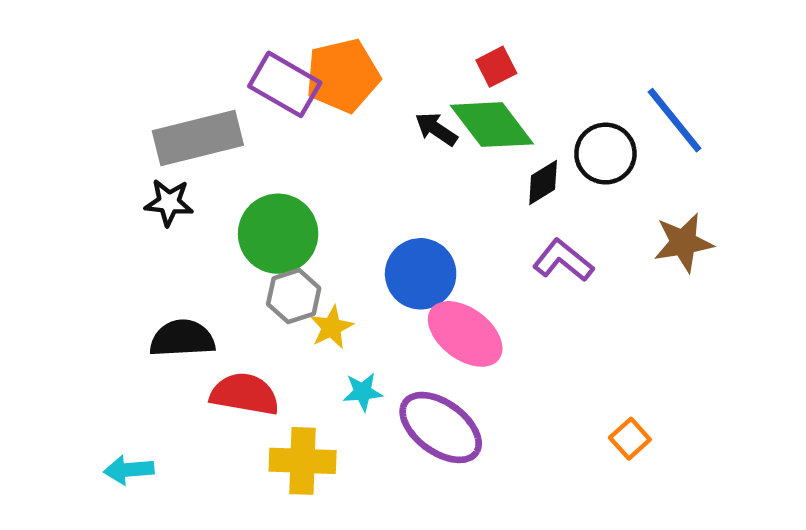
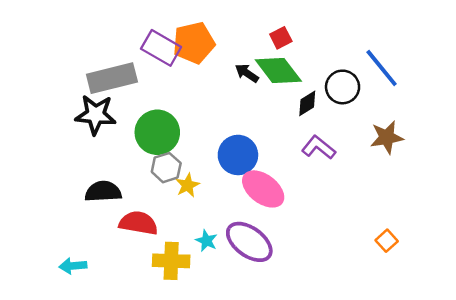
black star: (169, 203) -> (96, 115), size x1.5
cyan star: (363, 392) -> (206, 241), moved, turned 30
orange square: (630, 439) -> (387, 241), moved

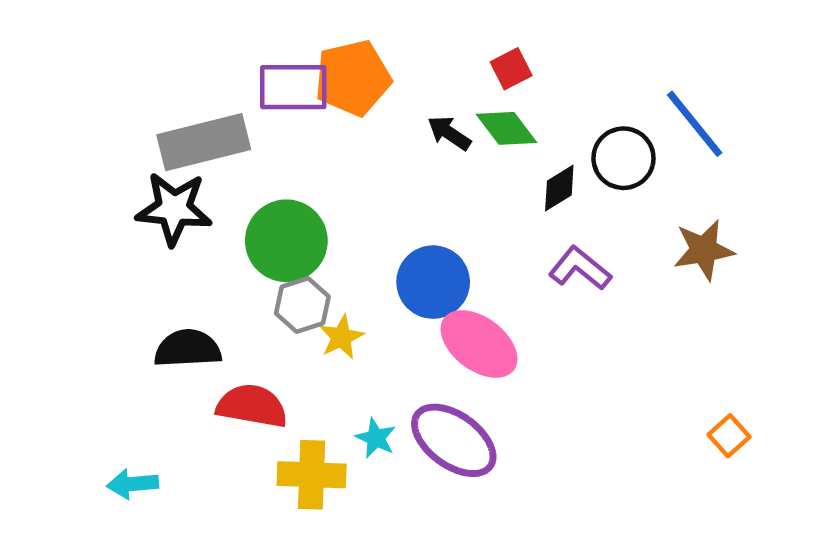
purple rectangle: (161, 48) -> (293, 87), turned -30
green diamond: (278, 71) -> (507, 128), size x0.7
orange square: (387, 241) -> (729, 436), moved

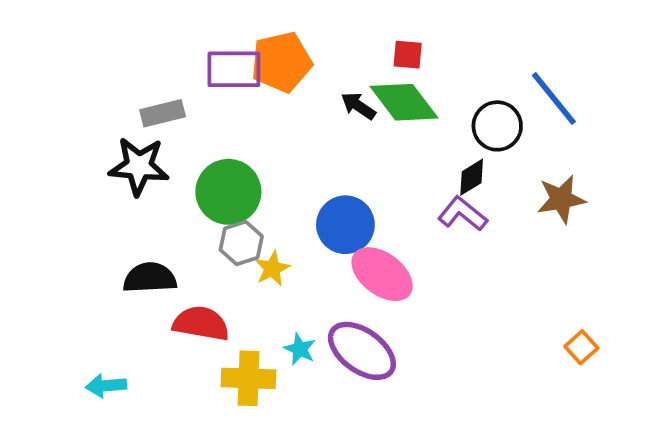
red square: (511, 69) -> (408, 55), turned 32
green diamond: (507, 128) -> (404, 102), size x1.4
gray rectangle: (204, 142) -> (163, 113), size x0.6
black diamond: (559, 188) -> (472, 177), moved

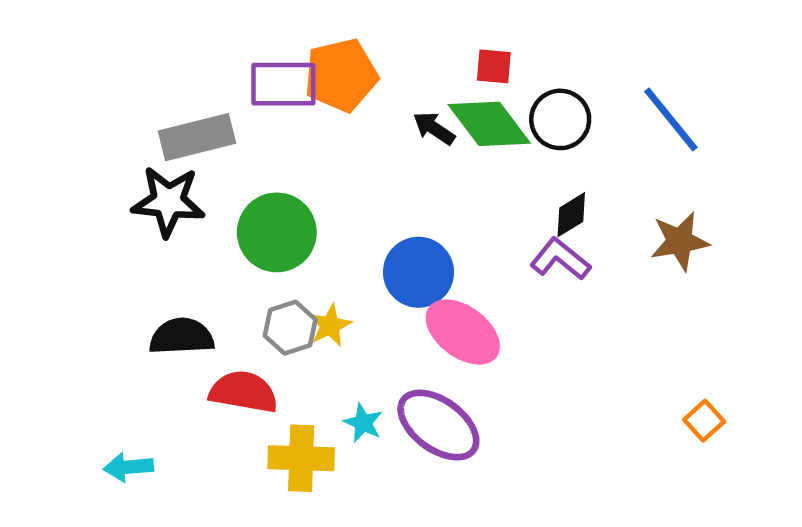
gray rectangle: (163, 113) -> (197, 137), size x1.4
black circle: (497, 126) -> (560, 119), moved
gray hexagon: (241, 243) -> (290, 328), moved

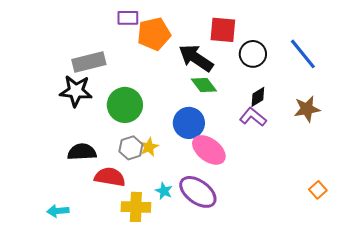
red square: (494, 66) -> (223, 30), size x1.6
purple rectangle: (283, 84) -> (128, 18), moved, size x0.7
green diamond: (489, 124) -> (204, 85), moved, size x0.7
black arrow: (434, 128) -> (196, 58), size x1.8

